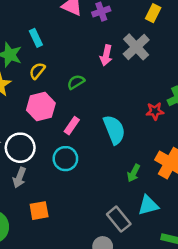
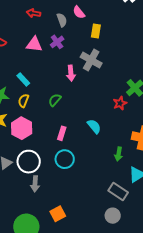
cyan rectangle: (36, 38) -> (23, 79), moved
pink hexagon: (41, 107) -> (22, 128), moved
cyan semicircle: (114, 130) -> (94, 126), size x0.7
orange square: (39, 211) -> (58, 214), moved

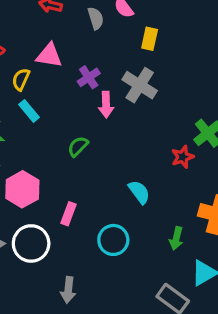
purple cross: (57, 42) -> (89, 77), moved
yellow semicircle: (23, 101) -> (21, 79), moved
pink rectangle: (62, 133) -> (69, 214), moved
cyan circle: (65, 159) -> (113, 240), moved
gray arrow: (35, 184) -> (68, 290), moved

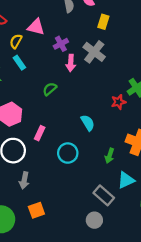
gray arrow: (68, 290) -> (24, 180), moved

